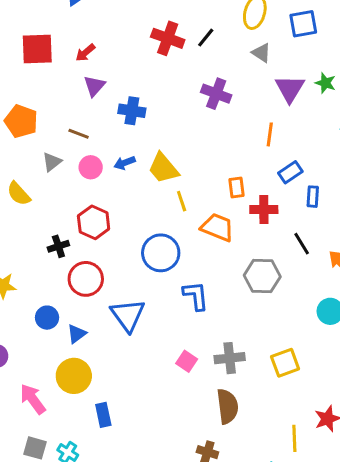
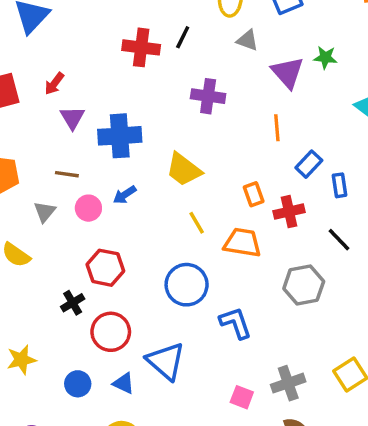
blue cross: (132, 111) -> (120, 136), size x1.4
yellow trapezoid: (163, 168) -> (184, 170), moved
blue triangle: (77, 334) -> (124, 383), moved, turned -45

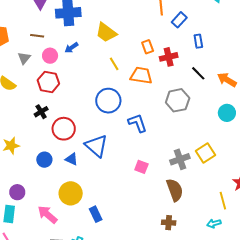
blue rectangle: (309, 164) -> (179, 20), moved
red hexagon: (105, 268) -> (48, 82), moved
gray cross: (288, 383) -> (180, 159), moved

